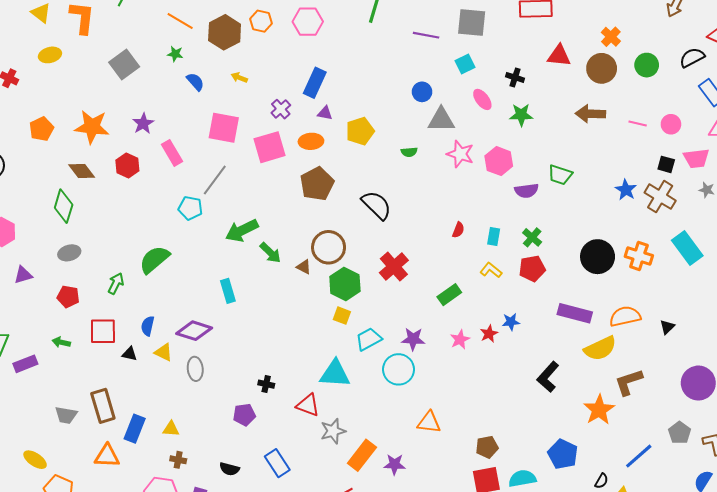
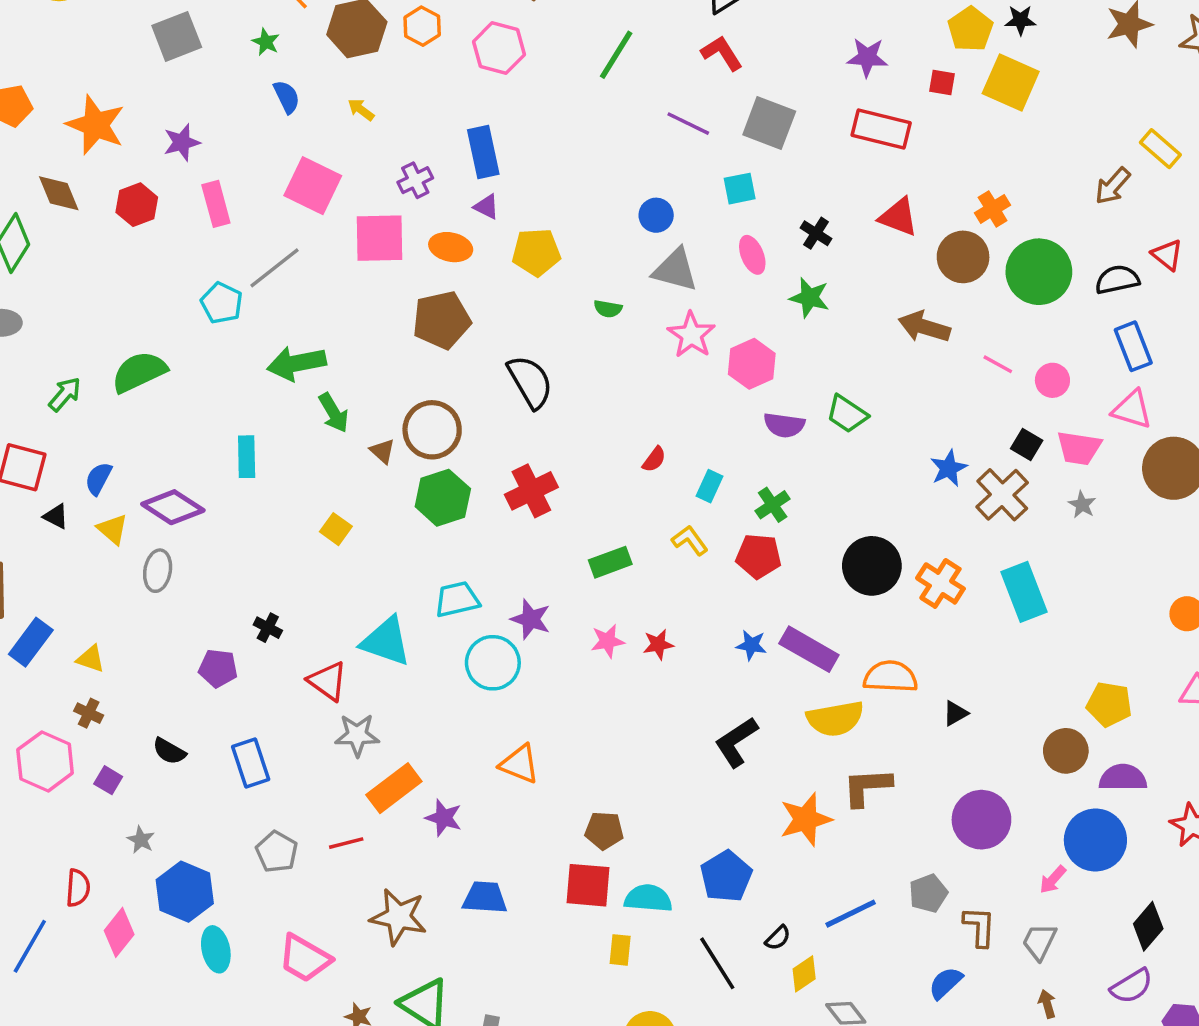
green circle: (647, 65) -> (1039, 272), size x1.6
blue rectangle: (315, 83) -> (483, 152), turned -52
yellow square: (342, 316) -> (336, 529), moved
blue star: (511, 322) -> (751, 645), moved

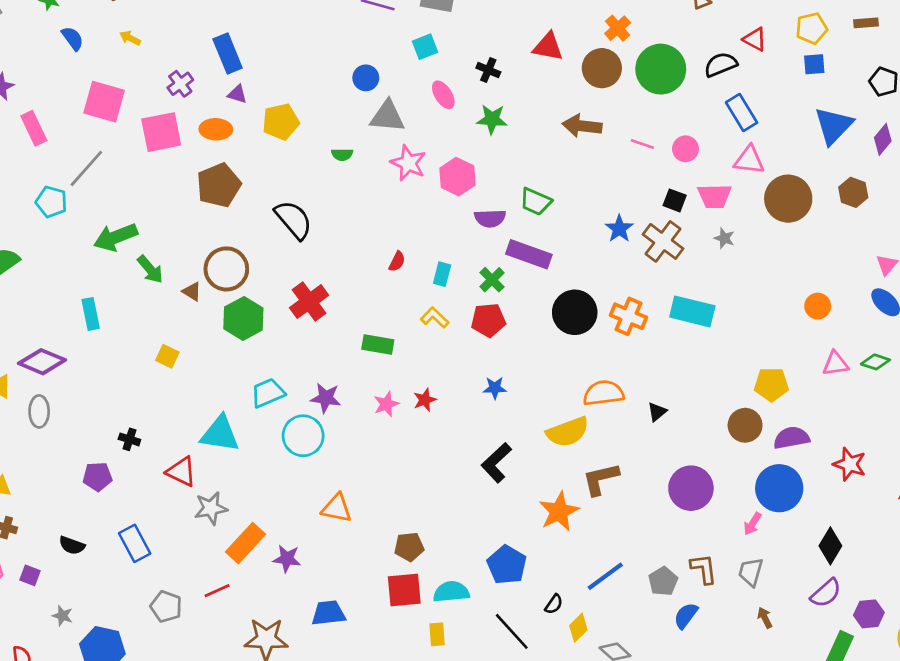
green rectangle: (610, 562) -> (378, 345), turned 40
cyan rectangle: (1024, 592) -> (692, 311), turned -45
purple rectangle: (809, 649) -> (529, 254), moved
gray pentagon: (928, 893) -> (663, 581), moved

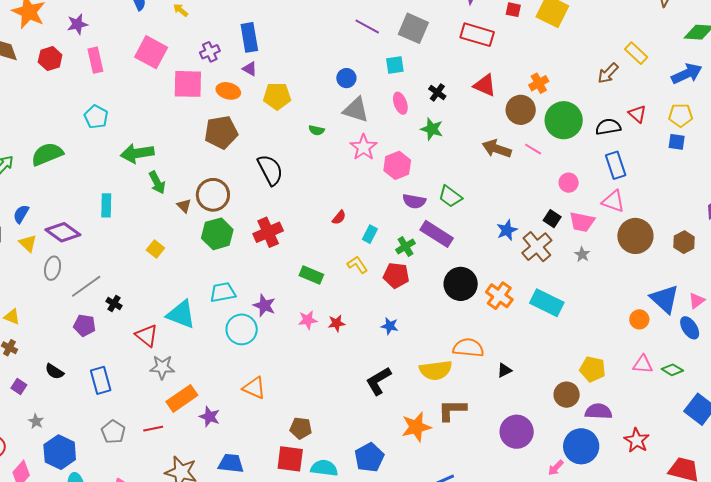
blue triangle: (834, 126) -> (665, 299), moved, turned -44
pink line: (642, 144) -> (533, 149), moved
gray line: (86, 168) -> (86, 286), moved

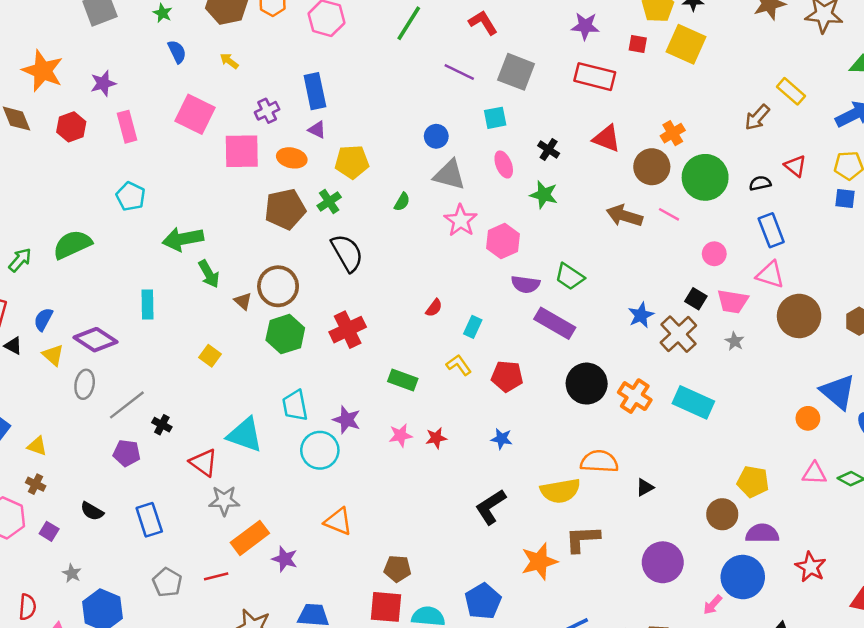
black semicircle: (608, 127) -> (760, 183), size x0.7
green semicircle: (316, 130) -> (402, 202), turned -70
green cross: (405, 246) -> (329, 201), moved
cyan trapezoid: (223, 292) -> (295, 406), turned -88

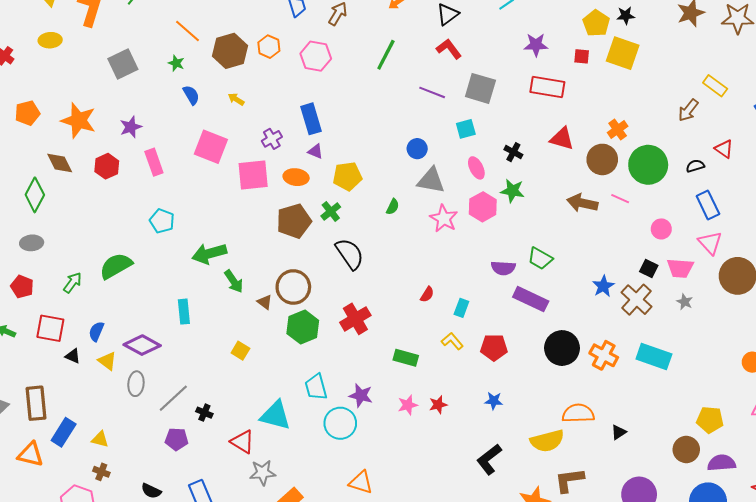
pink hexagon: (503, 241) -> (483, 207), moved
pink triangle: (770, 275) -> (710, 243), turned 35

